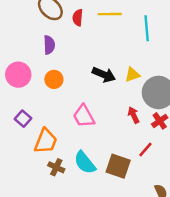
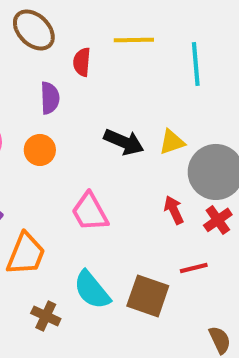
red semicircle: (78, 18) -> (82, 62), moved
purple semicircle: (49, 45) -> (50, 98), moved
red line: (145, 150) -> (194, 268), turned 35
brown cross: (56, 167) -> (46, 316), moved

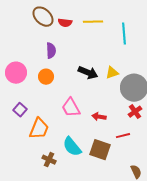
red semicircle: (82, 62) -> (65, 23), moved, turned -88
red arrow: (174, 210) -> (99, 117), moved, turned -56

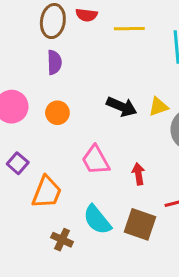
brown ellipse: (43, 17) -> (53, 21), turned 55
red semicircle: (65, 23) -> (86, 15), moved
purple semicircle: (51, 51) -> (54, 62), moved
red arrow: (99, 117) -> (138, 174), turned 72

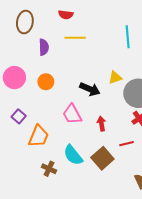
brown ellipse: (53, 21) -> (25, 22), moved
yellow line: (129, 29) -> (75, 38), moved
black arrow: (122, 107) -> (90, 89), moved
brown square: (140, 224) -> (102, 158), turned 30

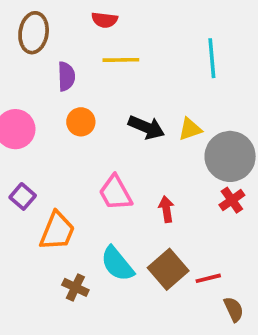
orange circle: (46, 82) -> (81, 122), moved
black arrow: (90, 89) -> (146, 127), moved
red line: (127, 144) -> (208, 278), moved

